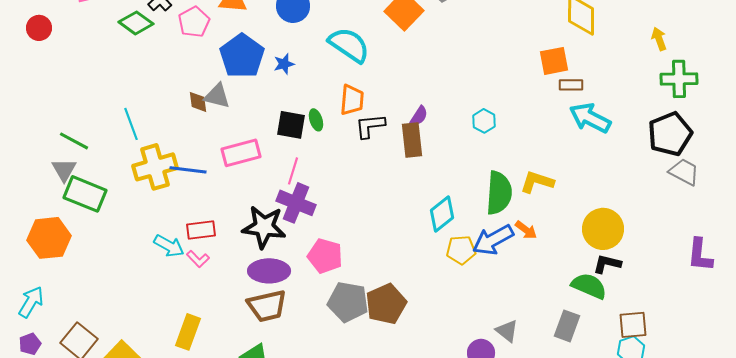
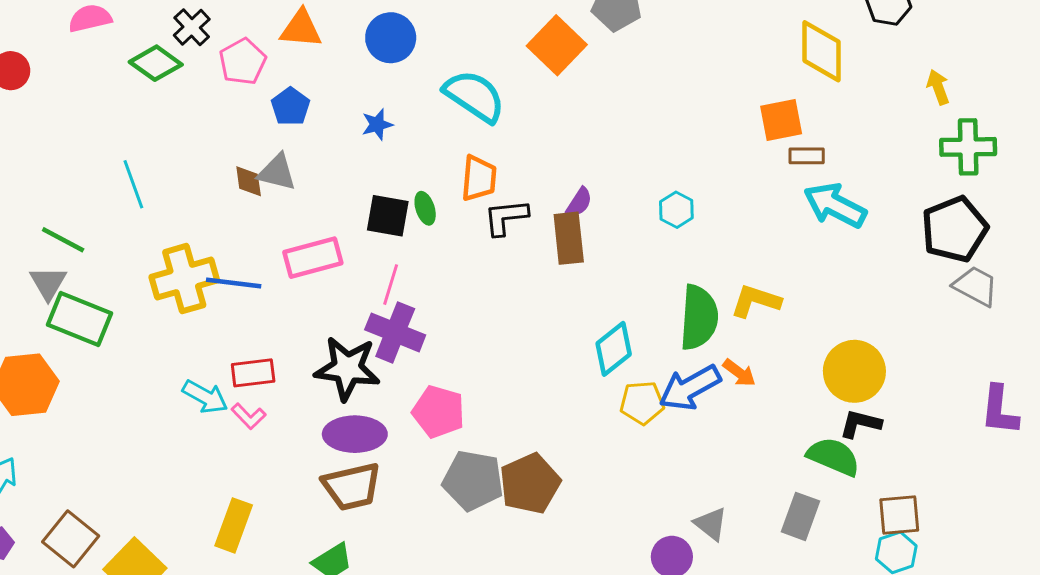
blue pentagon: (242, 56) -> (290, 107), moved, size x0.6
cyan line: (131, 124) -> (133, 184), moved

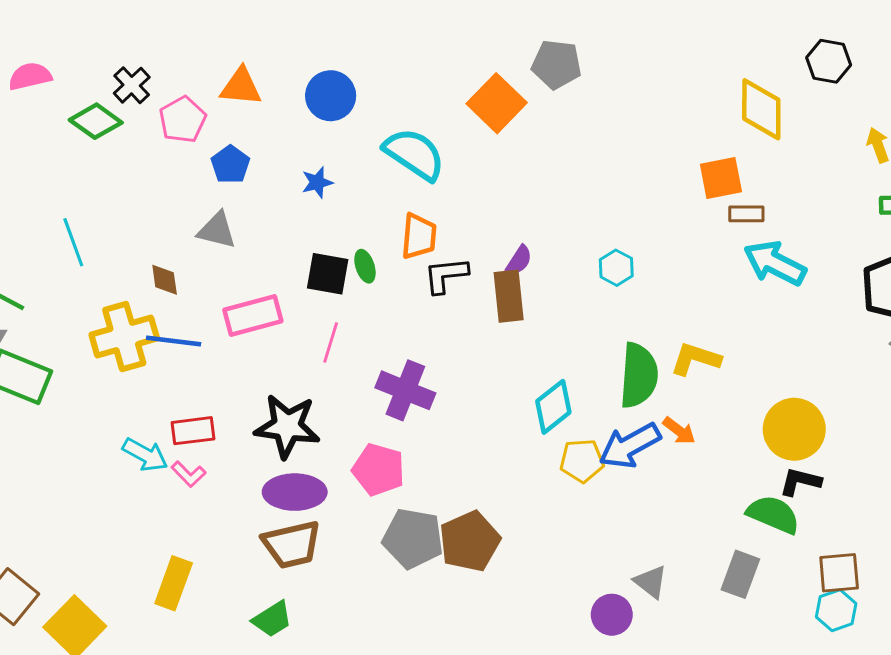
brown diamond: (249, 181) -> (165, 280), moved
purple cross: (395, 332) -> (405, 390), moved

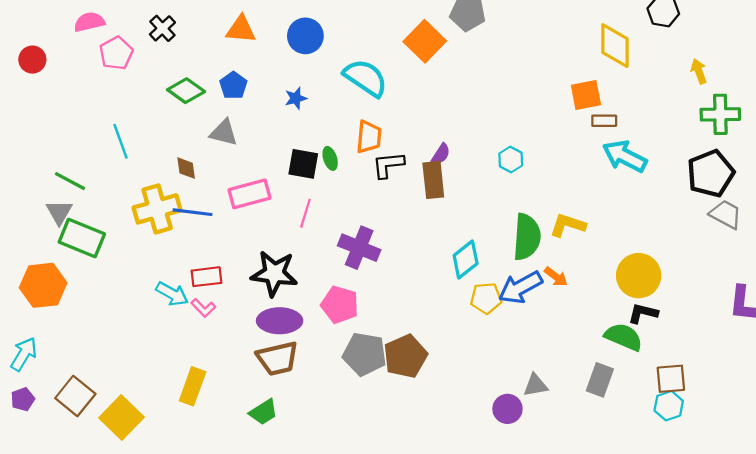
pink pentagon: (183, 120) -> (116, 53), moved
green diamond: (96, 121) -> (186, 91), moved
gray triangle: (651, 582) -> (535, 385), turned -48

